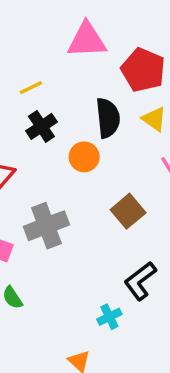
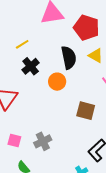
brown square: (128, 211) -> (86, 111), turned -30
gray cross: (46, 226) -> (43, 141), moved, size x0.7

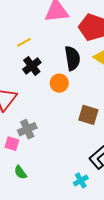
gray cross: (43, 141) -> (27, 129), moved

